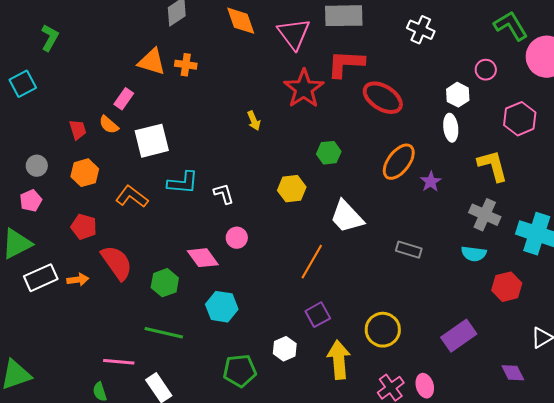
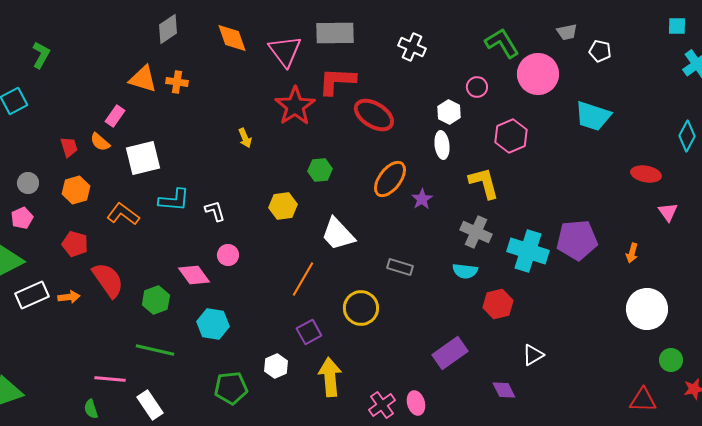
yellow circle: (383, 330) -> (361, 308), moved

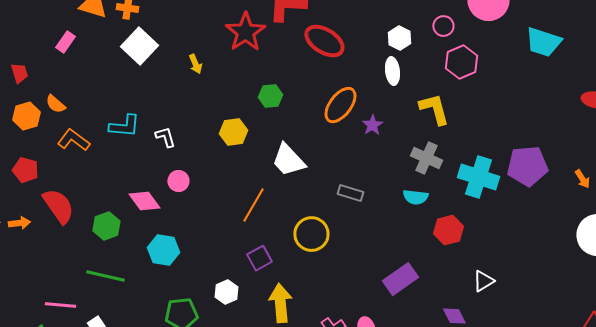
pink circle: (477, 87) -> (443, 26), moved
orange semicircle: (100, 142) -> (55, 104), moved
white square: (143, 158) -> (139, 46), moved, turned -33
orange arrow: (632, 253) -> (582, 179), turned -48

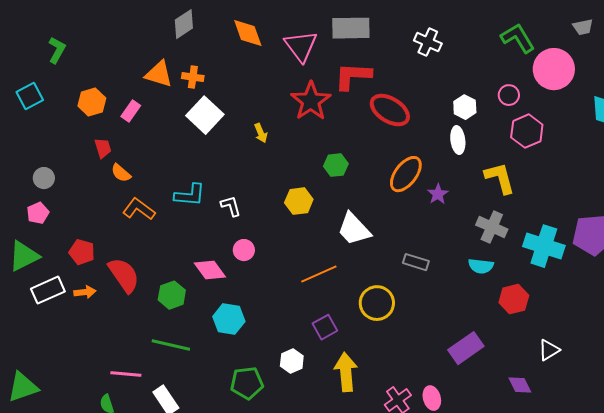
red trapezoid: (19, 73) -> (103, 148), moved
orange hexagon: (26, 116) -> (92, 102), moved
red pentagon: (25, 170) -> (82, 252), moved
orange line: (253, 205) -> (319, 274), turned 36

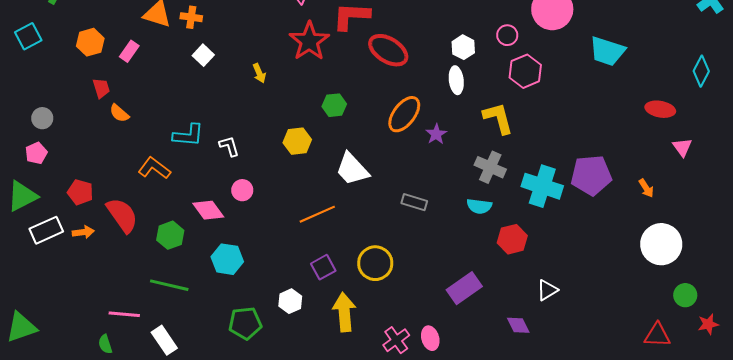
white square: (205, 115) -> (203, 55), size x0.6
orange L-shape: (139, 209) -> (154, 168), moved
yellow circle: (377, 303) -> (375, 263), moved

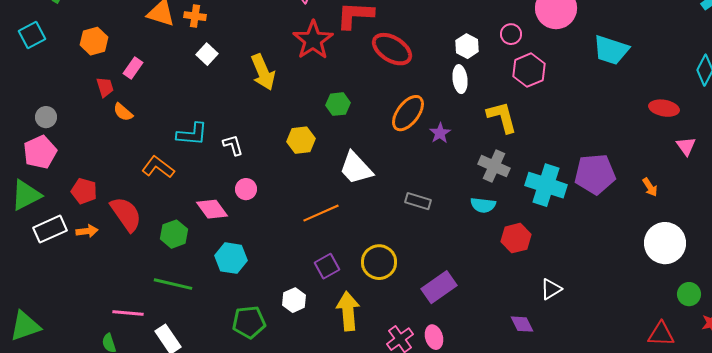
pink rectangle: (129, 51) -> (133, 68), moved
yellow arrow: (259, 73) -> (263, 72), size x1.8
pink pentagon: (36, 153) -> (40, 152), size x1.5
purple rectangle: (464, 288) -> (439, 287), moved

